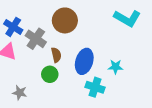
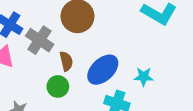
blue ellipse: (84, 61) -> (103, 70), turned 30

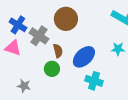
cyan star: (144, 77) -> (118, 49), moved

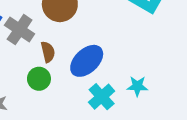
cyan star: (118, 49) -> (137, 86), moved
cyan cross: (94, 81) -> (102, 97), turned 30

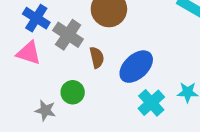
green circle: (39, 79) -> (73, 92), moved

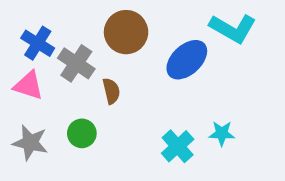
blue ellipse: (136, 67) -> (187, 60), moved
gray star: (45, 110) -> (30, 143), moved, size x1.4

